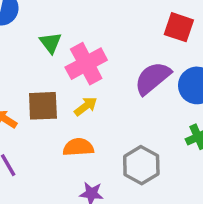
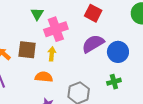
red square: (179, 27) -> (93, 13), moved
yellow arrow: (86, 106) -> (52, 54), turned -56

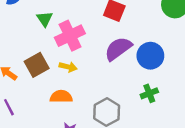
brown square: (27, 50) -> (37, 65), turned -30
yellow arrow: (52, 54) -> (68, 67), turned 104

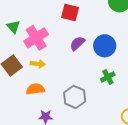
purple semicircle: (118, 49) -> (77, 43), size x0.7

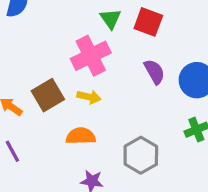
green triangle: (13, 27) -> (111, 19), moved
purple semicircle: (77, 43) -> (154, 72), turned 98

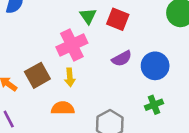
purple semicircle: (154, 72) -> (122, 59), turned 90
yellow arrow: (89, 97) -> (70, 77), turned 72

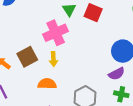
purple semicircle: (122, 59) -> (117, 74), moved
green cross: (154, 105) -> (121, 94), moved, turned 32

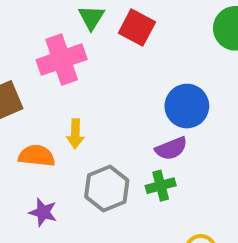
yellow arrow: (53, 59) -> (75, 134), moved
green cross: (121, 94) -> (161, 186), moved, turned -32

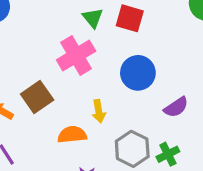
blue circle: (187, 106) -> (138, 73), moved
green cross: (161, 186) -> (168, 154), moved

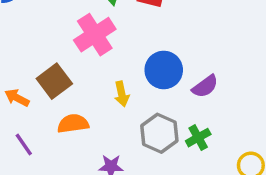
blue circle: (138, 73) -> (164, 70), moved
orange semicircle: (72, 135) -> (73, 124), moved

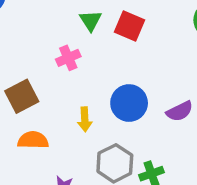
pink cross: (95, 35) -> (68, 58), size x0.6
purple semicircle: (205, 86) -> (180, 111), moved

